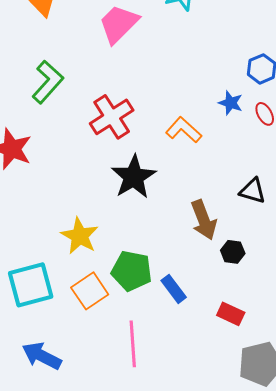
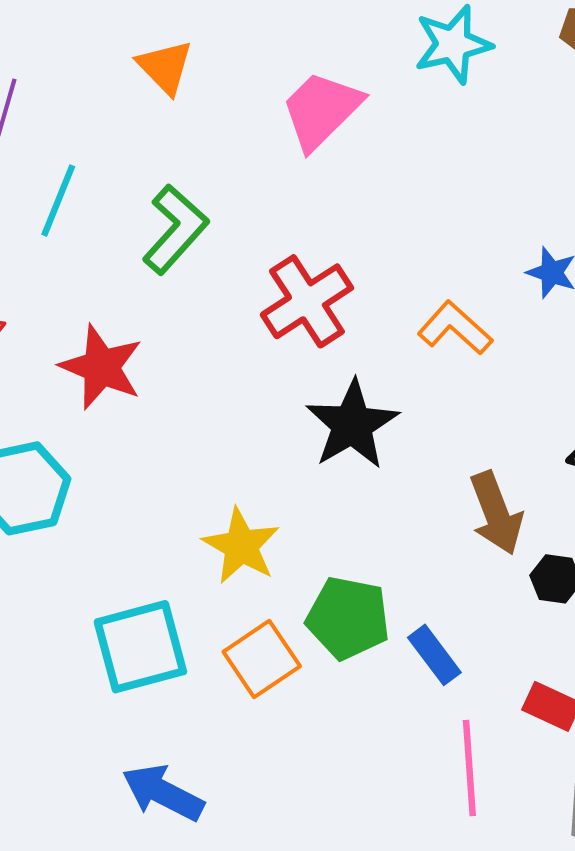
pink line: (133, 344) -> (469, 768), moved

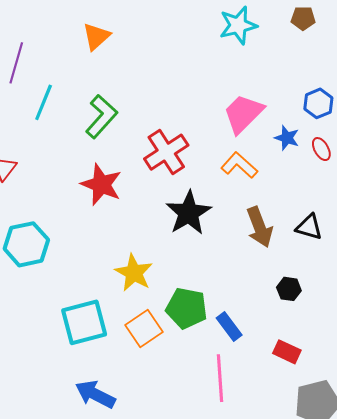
orange triangle: (165, 67) -> (96, 36), turned 32
pink trapezoid: (321, 110) -> (243, 114), moved
red star: (101, 367) -> (101, 185), moved
brown arrow: (496, 513) -> (260, 227), moved
pink line: (469, 768) -> (220, 378), moved

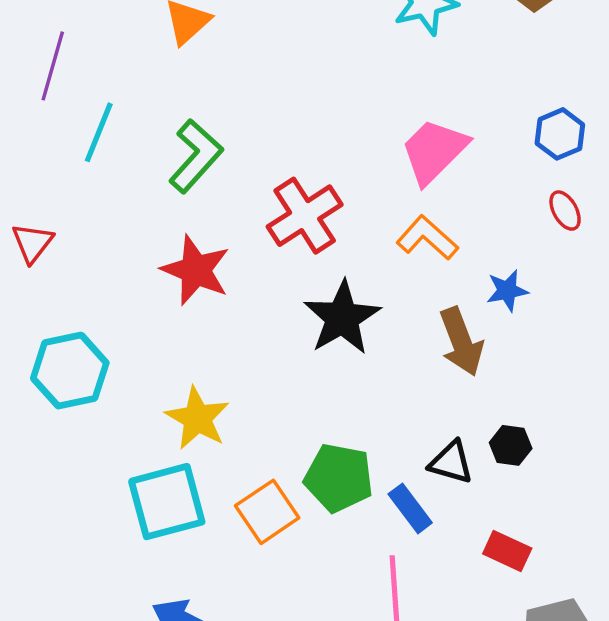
blue star: (287, 138) -> (507, 291), moved, turned -30
black triangle: (309, 227) -> (451, 462), moved
yellow star: (134, 273) -> (197, 418), moved

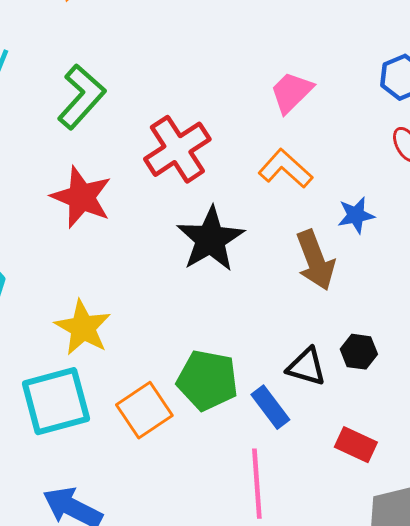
pink trapezoid: (434, 151) -> (291, 92), size x0.7

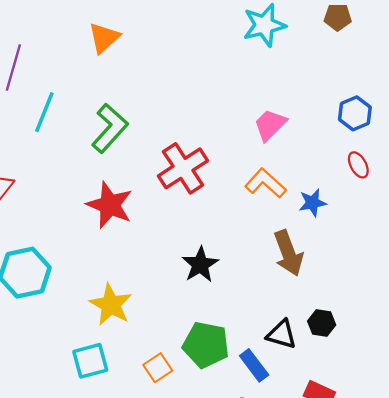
blue star: (356, 215) -> (312, 203), moved
black star: (210, 239) -> (200, 265), moved, size x0.7
cyan square: (56, 401) -> (90, 361), size x0.7
orange square: (144, 410) -> (158, 368), size x0.7

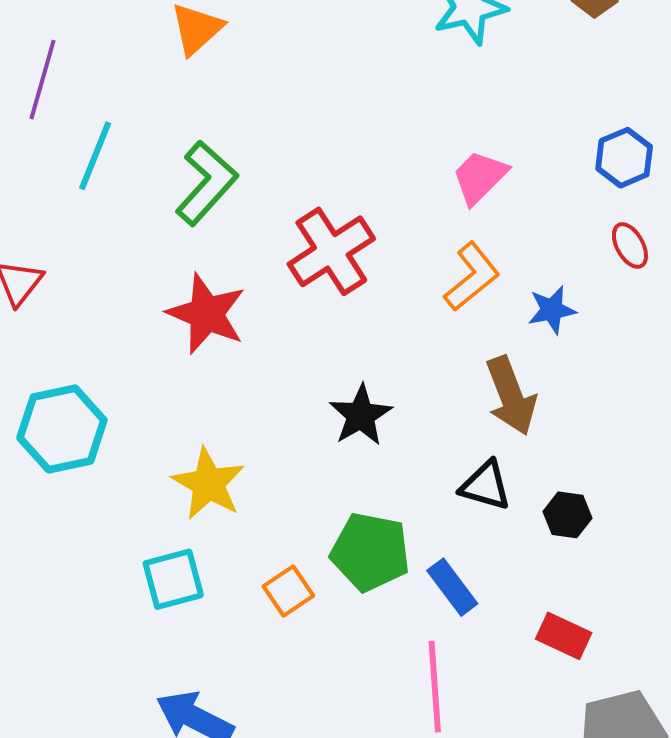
orange L-shape: (265, 183) -> (472, 277), turned 99
black triangle: (282, 334) -> (486, 486), moved

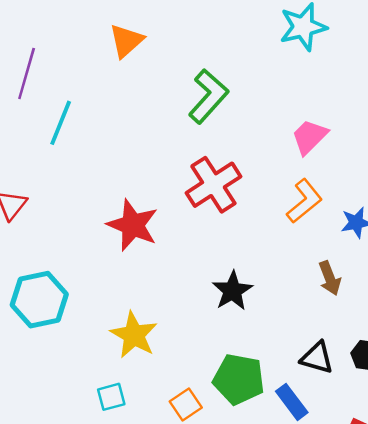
green L-shape: (206, 183) -> (208, 96), moved
brown arrow: (511, 396) -> (330, 278), size x0.7
black triangle: (486, 486) -> (317, 358), moved
cyan square: (173, 579) -> (111, 397), size x0.7

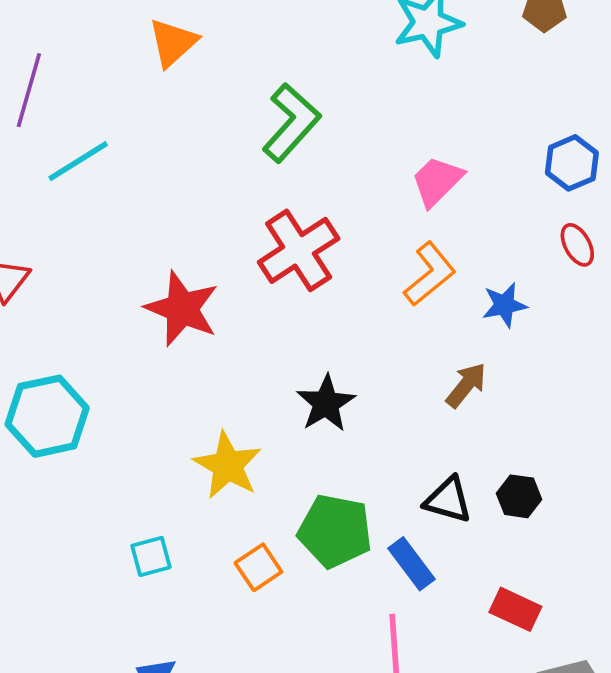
cyan line: (61, 123) -> (78, 161), turned 36
brown arrow: (330, 278) -> (466, 385), turned -120
yellow star: (134, 335) -> (228, 465), moved

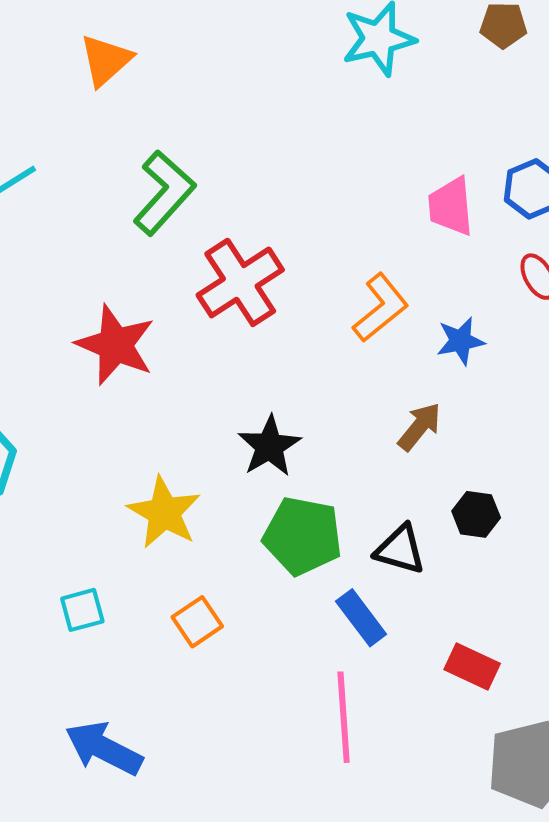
green L-shape: (291, 123) -> (164, 193), moved
pink trapezoid: (437, 181) -> (451, 206), moved, turned -50
black hexagon: (519, 496) -> (476, 514), moved
green pentagon: (335, 531) -> (303, 536), moved

